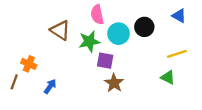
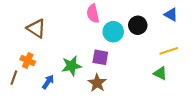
brown triangle: (60, 30) -> (36, 28), moved
green star: (89, 41) -> (72, 66), moved
brown star: (114, 83) -> (97, 83), moved

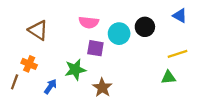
pink semicircle: (93, 14) -> (89, 22), moved, turned -72
purple square: (100, 57) -> (95, 48), moved
green triangle: (160, 73) -> (169, 77), turned -32

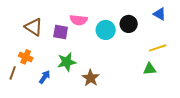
purple square: (95, 48) -> (61, 32), moved

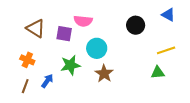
cyan circle: (106, 30) -> (97, 48), moved
brown line: (13, 73) -> (25, 86), moved
brown star: (91, 78) -> (104, 74), moved

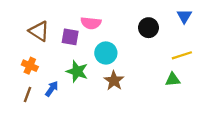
blue triangle: (168, 15) -> (184, 16), turned 32
green star: (70, 65) -> (77, 71), turned 30

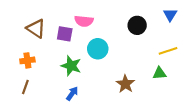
orange cross: (30, 66) -> (27, 60), turned -32
brown star: (114, 81) -> (125, 84), moved
blue arrow: (52, 89) -> (72, 93), moved

